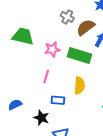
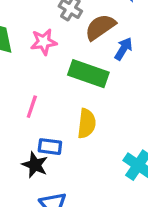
pink star: (52, 49) -> (44, 42), moved
black star: (41, 118) -> (35, 165), moved

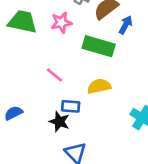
pink line: (32, 107) -> (54, 75), turned -66
yellow semicircle: (87, 123) -> (99, 86), turned -105

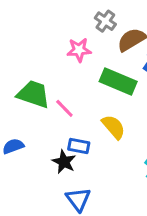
green trapezoid: (23, 22) -> (33, 94), moved
yellow semicircle: (99, 86) -> (114, 127), turned 55

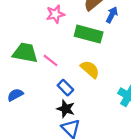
blue rectangle: (79, 146) -> (65, 88), turned 42
black star: (64, 162) -> (66, 109), moved

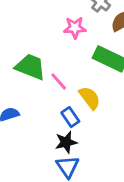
yellow semicircle: (90, 69) -> (90, 98), moved
black star: (66, 109) -> (66, 142), turned 30

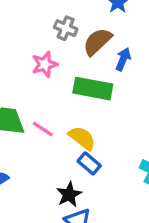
blue rectangle: (70, 117) -> (89, 163), moved

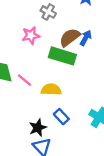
brown semicircle: (97, 42) -> (70, 37), moved
yellow semicircle: (82, 138) -> (51, 89), turned -42
blue rectangle: (89, 163) -> (61, 117), moved

